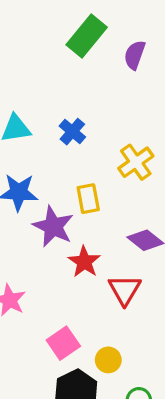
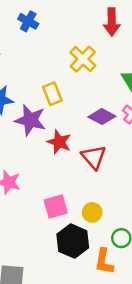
blue cross: (72, 132) -> (28, 21), moved
pink square: (63, 343) -> (56, 207), turned 30

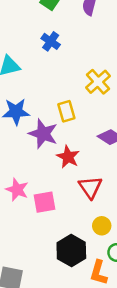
red triangle: (94, 157) -> (90, 187), moved
pink square: (56, 207) -> (44, 202), moved
yellow circle: (92, 212) -> (102, 226), moved

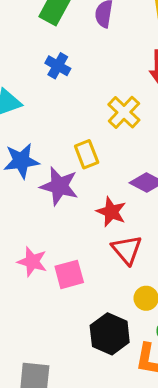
red star: (68, 157) -> (111, 212), moved

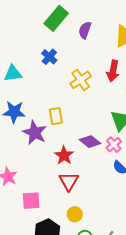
yellow cross: (124, 112) -> (81, 80), moved
pink square: (69, 274) -> (31, 201), moved

